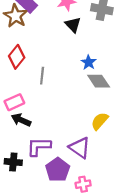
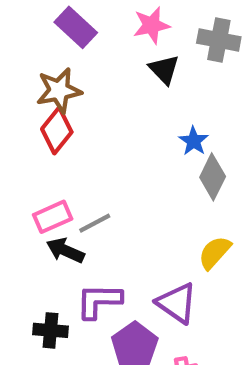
brown star: (15, 16) -> (59, 91), moved, turned 30
gray line: (42, 76) -> (95, 223), moved, turned 56
gray diamond: (99, 81) -> (213, 177), turned 60

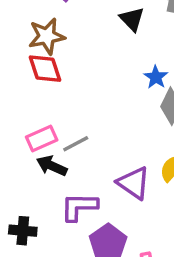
red diamond: (57, 130) -> (45, 69), turned -57
purple triangle: (177, 303) -> (134, 183), moved
black cross: (51, 330) -> (23, 231), moved

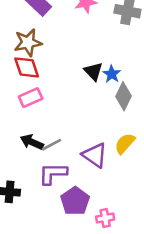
black triangle: (132, 19) -> (93, 71), moved
pink rectangle: (42, 139) -> (31, 98), moved
gray line: (76, 144) -> (51, 145), moved

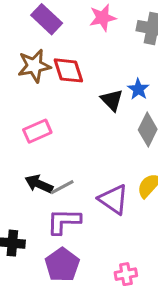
red diamond: (27, 67) -> (68, 70), moved
blue star: (112, 74) -> (138, 89), moved
purple pentagon: (75, 201) -> (62, 265), moved

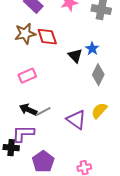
purple L-shape: (64, 221) -> (23, 134), moved

